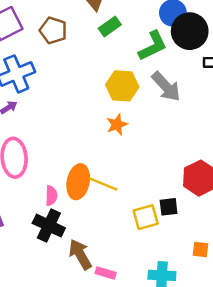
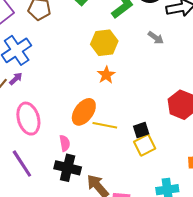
gray arrow: (166, 86) -> (156, 38), moved, size x0.6
orange ellipse: (78, 182) -> (84, 112), moved, turned 36
black square: (169, 207) -> (141, 130), moved

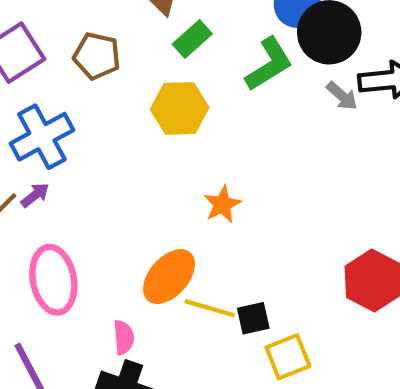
gray arrow: (156, 38) -> (342, 96), moved
yellow hexagon: (104, 43) -> (180, 108), moved
black square: (141, 130) -> (253, 318), moved

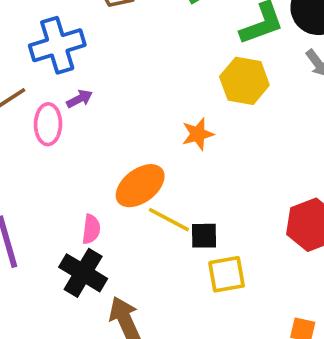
yellow hexagon: (180, 108) -> (244, 81), moved
purple arrow: (35, 195) -> (80, 99), moved
pink ellipse: (53, 280) -> (48, 124), moved, size x0.7

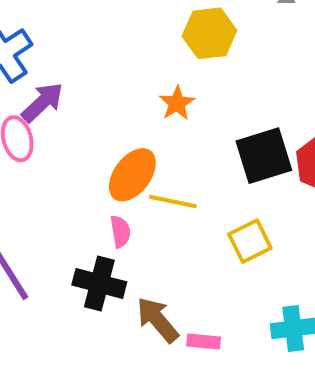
purple arrow: (80, 99) -> (42, 102), size x1.6
pink semicircle: (91, 229) -> (120, 232), moved
black square: (204, 236) -> (264, 156), moved, size x1.8

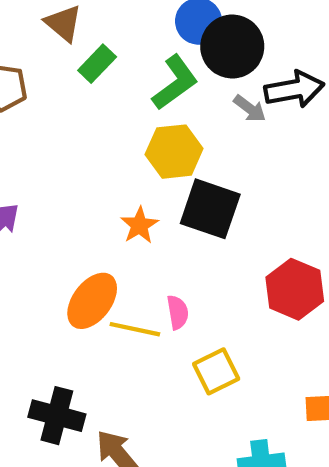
black square: (264, 156) -> (210, 209), moved, turned 36
pink semicircle: (120, 232) -> (178, 312), moved

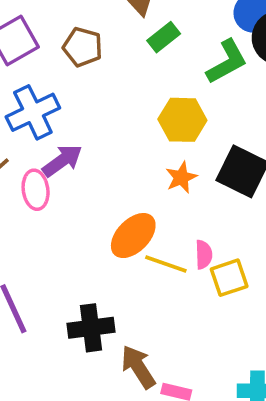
yellow hexagon: (174, 152) -> (182, 120), moved
yellow square: (216, 371) -> (229, 278), moved
black cross: (57, 416) -> (91, 328), turned -30

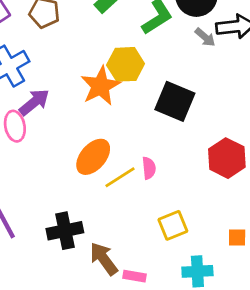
orange star: (181, 177) -> (100, 86), moved, size x1.6
yellow line: (166, 264) -> (120, 177), turned -48
yellow square: (229, 278) -> (173, 225), moved

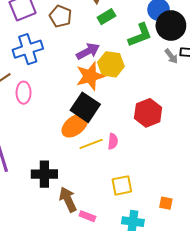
black square: (175, 101) -> (85, 107), moved
purple arrow: (34, 102) -> (88, 51), moved
red hexagon: (227, 158) -> (148, 113), moved

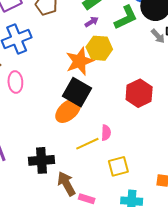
purple arrow: (88, 51) -> (92, 22), moved, size x0.6
pink semicircle: (113, 141) -> (106, 133), moved
yellow line: (91, 144) -> (87, 144), moved

